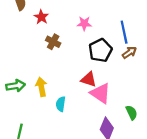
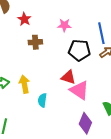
brown cross: (53, 42) -> (35, 42), turned -32
black pentagon: (100, 50) -> (79, 50), turned 30

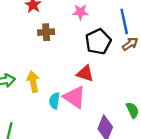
black pentagon: (79, 50) -> (98, 42), turned -30
pink triangle: (79, 90) -> (75, 97), moved

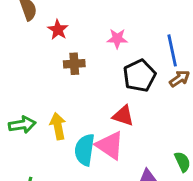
cyan semicircle: (54, 101) -> (85, 150), size x1.5

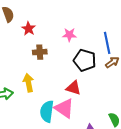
black pentagon: (139, 76) -> (85, 60), turned -30
yellow arrow: (58, 126) -> (28, 83), moved

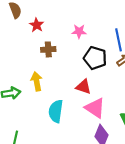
pink triangle: (64, 108) -> (95, 108), moved

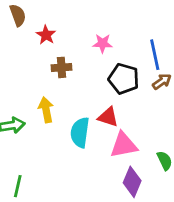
pink triangle: (95, 108) -> (124, 145), turned -45
cyan semicircle: (56, 111) -> (80, 132), moved

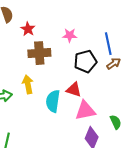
brown cross: (62, 67) -> (39, 53), size x1.5
black pentagon: (124, 79) -> (85, 61), turned -30

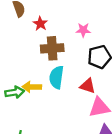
yellow arrow: (28, 84) -> (32, 87), moved, turned -78
cyan semicircle: (53, 101) -> (56, 77), moved

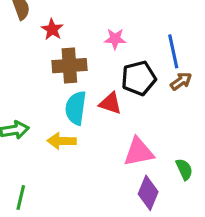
red triangle: (88, 86) -> (110, 103), moved
yellow arrow: (32, 87) -> (62, 141), moved

